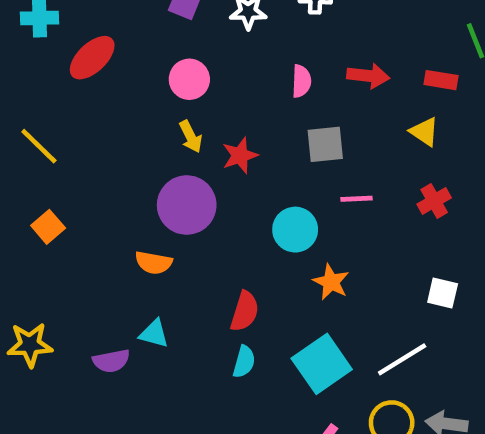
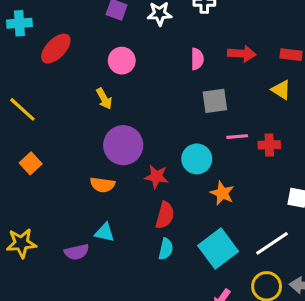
yellow arrow: (191, 137) -> (104, 99), moved
red star: (240, 155) -> (156, 177), moved, turned 30
red cross: (434, 201) -> (269, 145), moved, turned 30

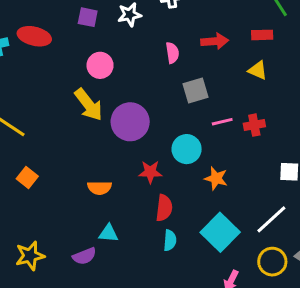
red ellipse: (56, 49) -> (34, 36), moved, turned 68
yellow arrow: (104, 99) -> (89, 105), size x1.6
purple circle: (123, 145) -> (130, 122), moved

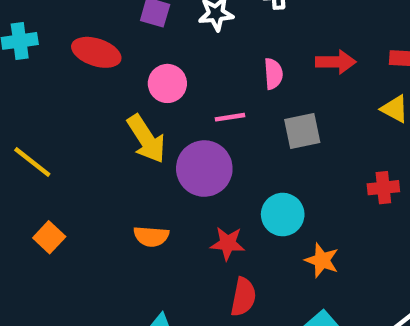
red ellipse: (34, 36) -> (96, 52), moved
pink line: (222, 122) -> (230, 117), moved
orange semicircle: (100, 188) -> (151, 236), moved

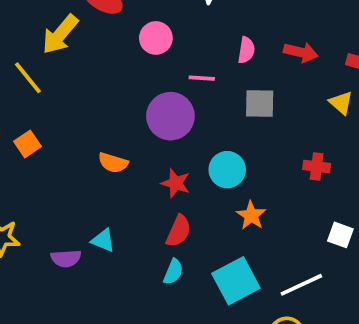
yellow arrow: (146, 139) -> (60, 34), moved, turned 60

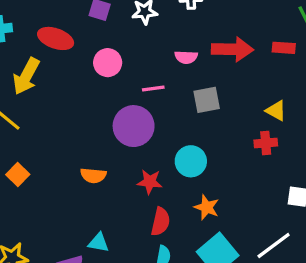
pink semicircle: (246, 50) -> (186, 57), turned 95
red arrow: (301, 52) -> (232, 49), size x1.4
yellow triangle: (341, 103) -> (276, 111), moved
orange star: (251, 215) -> (207, 207), moved

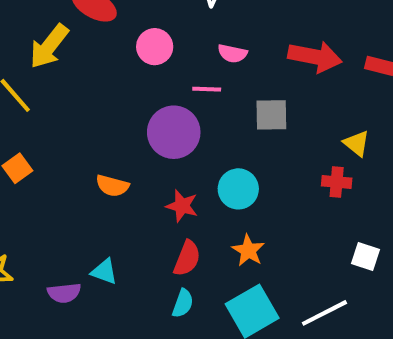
pink semicircle: (186, 57) -> (232, 53), moved

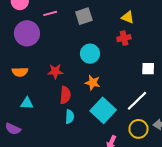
purple circle: (174, 132) -> (27, 33), moved
cyan circle: (238, 189) -> (90, 54), moved
cyan triangle: (104, 272) -> (27, 103), moved
purple semicircle: (64, 293) -> (13, 129), turned 49

